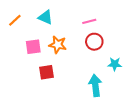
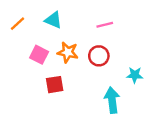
red circle: (94, 42) -> (99, 56), moved
pink square: (33, 47) -> (39, 55), turned 35

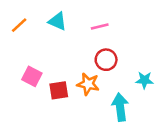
pink line: (105, 25) -> (100, 26), moved
orange star: (68, 52) -> (88, 84), moved
pink square: (39, 55) -> (32, 76), moved

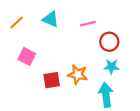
red circle: (106, 60) -> (109, 42), moved
pink square: (32, 76) -> (27, 56), moved
cyan star: (144, 80) -> (112, 67), moved

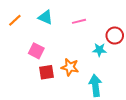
red circle: (109, 42) -> (115, 36), moved
pink square: (27, 56) -> (36, 51), moved
cyan star: (112, 67) -> (99, 50), moved

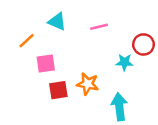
orange line: (15, 20) -> (27, 41), moved
pink square: (36, 51) -> (46, 64), turned -35

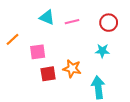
pink line: (99, 27) -> (72, 22), moved
orange line: (27, 41) -> (13, 39), moved
red circle: (144, 44) -> (109, 23), moved

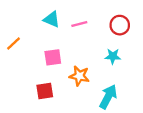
pink square: (38, 52) -> (53, 57), moved
red square: (48, 74) -> (45, 91), moved
cyan arrow: (98, 87) -> (108, 97), turned 35

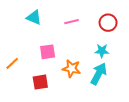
cyan triangle: (52, 19) -> (34, 17), moved
orange line: (13, 44) -> (12, 63), moved
cyan arrow: (108, 97) -> (99, 74), moved

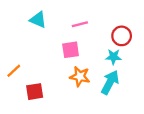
red circle: (108, 23) -> (122, 36), moved
pink square: (48, 52) -> (71, 50), moved
red square: (40, 82) -> (35, 92), moved

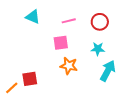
red circle: (122, 36) -> (100, 22), moved
orange line: (14, 71) -> (12, 88), moved
cyan arrow: (110, 82) -> (108, 71), moved

